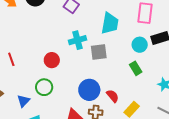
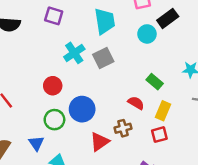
green rectangle: (136, 68) -> (155, 82), moved
blue circle: (89, 90) -> (82, 109), moved

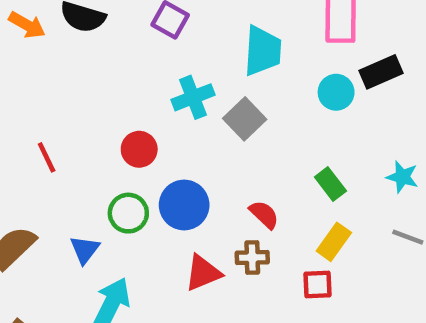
gray square: (103, 58) -> (245, 119), turned -30
red semicircle: (136, 103) -> (264, 214), moved

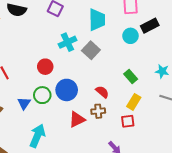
blue triangle: (85, 250) -> (24, 103), moved

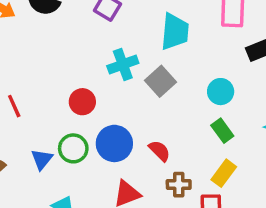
cyan circle: (130, 36) -> (221, 92), moved
red semicircle: (102, 92) -> (160, 151), moved
brown cross: (98, 111) -> (179, 185), moved

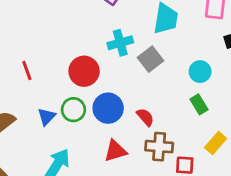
red circle: (82, 102) -> (84, 71), size x1.4
yellow rectangle: (224, 173) -> (216, 143), moved
brown cross: (179, 185) -> (159, 147), size x1.4

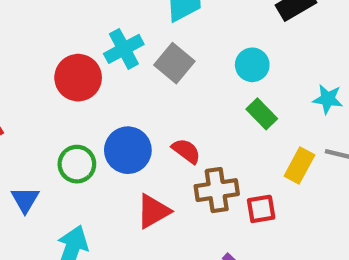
red circle: (84, 71) -> (78, 78), moved
blue triangle: (46, 117) -> (25, 200), moved

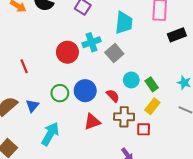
cyan circle: (252, 65) -> (131, 80), moved
yellow rectangle: (299, 166) -> (152, 106), moved

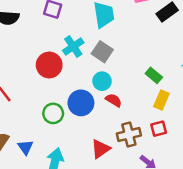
cyan circle: (131, 80) -> (102, 81), moved
blue triangle: (32, 106) -> (25, 147), moved
brown cross: (124, 117) -> (129, 135), moved
red triangle: (92, 122) -> (100, 149), moved

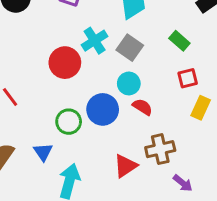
green rectangle: (154, 75) -> (179, 41), moved
red square: (159, 129) -> (188, 78), moved
blue triangle: (25, 147) -> (43, 152), moved

